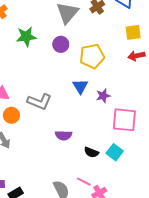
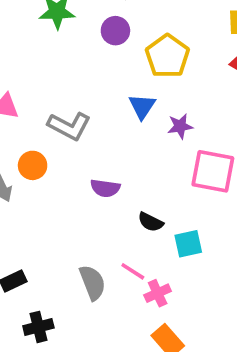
yellow pentagon: (92, 56) -> (167, 56), turned -30
orange circle: (11, 115) -> (33, 165), moved
cyan square: (115, 152) -> (188, 244), moved, turned 35

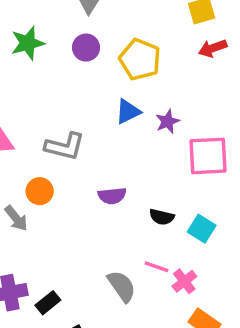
blue triangle: (142, 106) -> (128, 112), turned 44
cyan square: (188, 244) -> (202, 229), turned -32

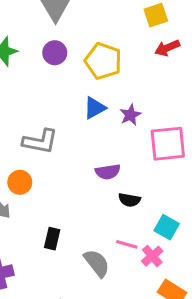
purple semicircle: (112, 196) -> (108, 172), moved
cyan square: (202, 229) -> (167, 227), moved
black rectangle: (48, 303) -> (52, 239), moved, turned -35

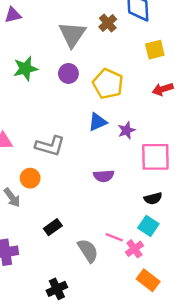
red arrow: (167, 48) -> (163, 89), moved
black semicircle: (129, 200) -> (153, 198), moved, turned -30
black rectangle: (52, 239) -> (53, 227), turned 36

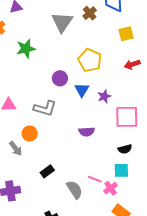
purple circle: (68, 73) -> (60, 78), moved
blue triangle: (98, 122) -> (82, 90), turned -35
cyan square: (148, 226) -> (121, 170), turned -35

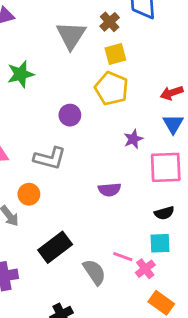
yellow square: (126, 34) -> (115, 54), moved
blue triangle: (82, 90) -> (173, 124), moved
black rectangle: (47, 171) -> (55, 247), size x1.6

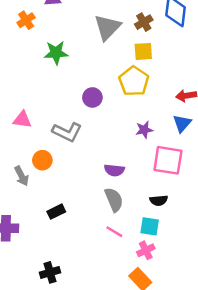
black rectangle: (55, 247) -> (56, 212), size x0.6
pink cross: (145, 269) -> (146, 250), moved
gray semicircle: (94, 272) -> (114, 200), moved

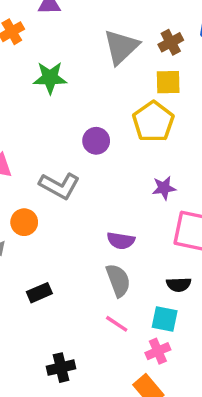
black cross: (50, 272) -> (61, 368), moved

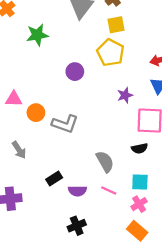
gray L-shape: (59, 186) -> (65, 124), moved
orange circle: (24, 222) -> (36, 113), moved
purple semicircle: (121, 241) -> (77, 191), moved
black semicircle: (179, 285) -> (140, 148), moved

